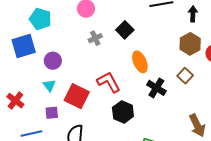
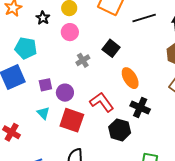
purple circle: (53, 61) -> (65, 93), moved
black cross: (156, 88) -> (140, 107), moved
purple square: (52, 113) -> (45, 85), moved

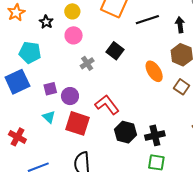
orange ellipse: (130, 78) -> (154, 71), moved
black cross: (140, 107) -> (155, 135), moved, turned -36

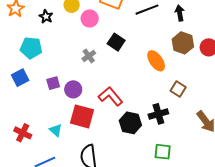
pink circle: (74, 35) -> (90, 18), moved
blue square: (17, 82) -> (20, 78), size x0.7
brown square: (182, 87) -> (178, 89), moved
cyan triangle: (49, 117) -> (56, 130), moved
black cross: (155, 135) -> (158, 114), moved

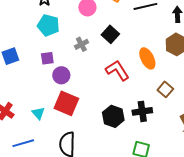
cyan pentagon: (31, 48) -> (48, 25), moved
purple square: (53, 83) -> (47, 58), moved
red L-shape: (111, 96) -> (117, 70), moved

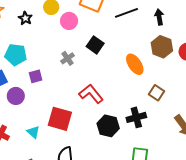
cyan pentagon: (48, 25) -> (16, 55), moved
red L-shape: (117, 70) -> (91, 94), moved
purple circle: (61, 75) -> (16, 96), moved

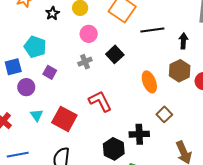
pink circle: (69, 21) -> (89, 34), moved
purple square: (36, 76) -> (50, 72), turned 32
black hexagon: (108, 126) -> (114, 149), moved
cyan triangle: (33, 132) -> (37, 115), moved

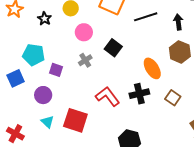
purple square: (50, 72) -> (56, 70), moved
purple circle: (26, 87) -> (43, 95), moved
black cross: (139, 134) -> (139, 94), moved

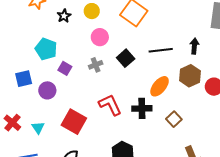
black line: (146, 17) -> (161, 50), moved
orange ellipse: (152, 68) -> (160, 86), turned 60
blue square: (16, 78) -> (24, 79), moved
cyan triangle: (47, 122) -> (38, 128), moved

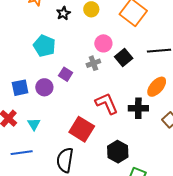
pink circle: (100, 37) -> (103, 43), moved
purple square: (65, 68) -> (66, 74), moved
blue square: (24, 79) -> (20, 88), moved
red square: (74, 122) -> (82, 129), moved

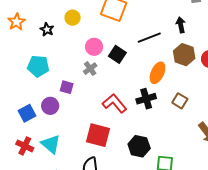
cyan triangle: (34, 124) -> (51, 144), size x1.5

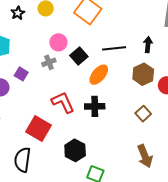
orange ellipse: (157, 73) -> (99, 75), moved
brown square: (180, 101) -> (143, 114), moved

